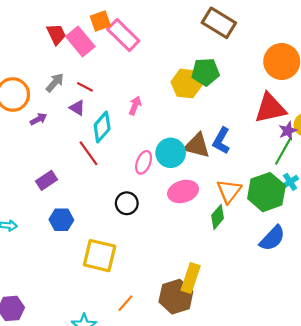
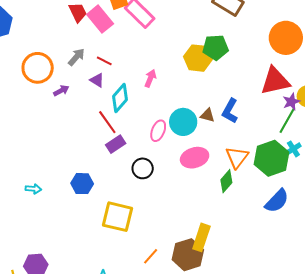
brown triangle: (197, 146) -> (207, 115), size x0.6
purple rectangle: (47, 180) -> (116, 144), moved
orange line: (125, 303) -> (151, 256), moved

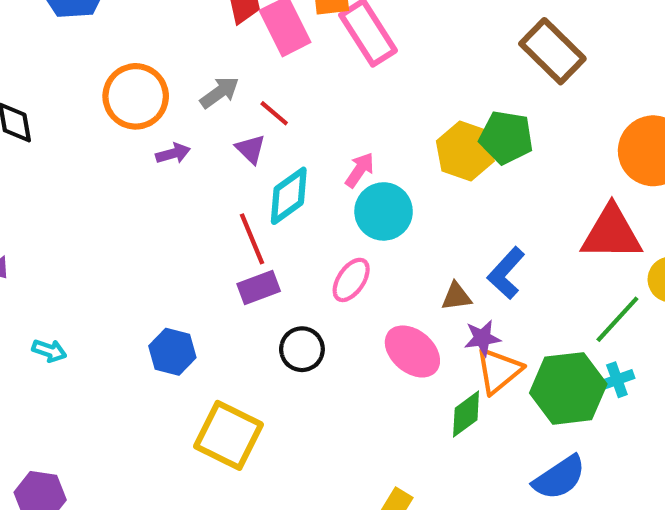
purple star: (291, 102) -> (482, 338), moved
brown triangle: (207, 115) -> (456, 296), moved, turned -35
cyan circle: (183, 122) -> (384, 211), moved
pink ellipse: (195, 158) -> (412, 351), turned 44
cyan arrow: (33, 189) -> (49, 351), moved

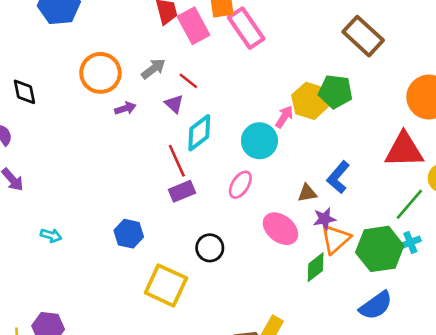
pink arrow: (360, 170) -> (284, 117), moved
black circle: (302, 349) -> (210, 248), moved

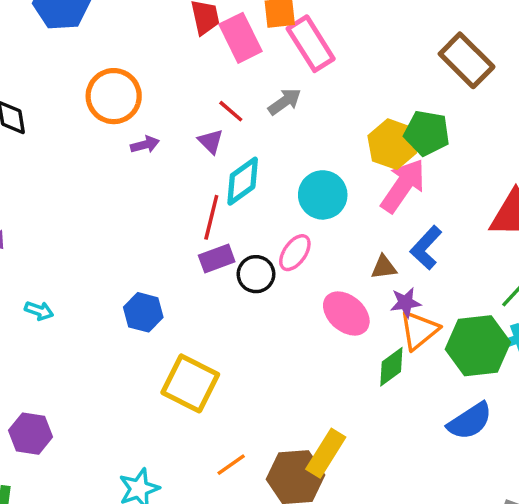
gray arrow: (153, 69) -> (285, 102), moved
pink arrow: (284, 117) -> (403, 186), moved, size x1.8
red line: (177, 161) -> (211, 217), turned 36
black circle: (210, 248) -> (256, 274), moved

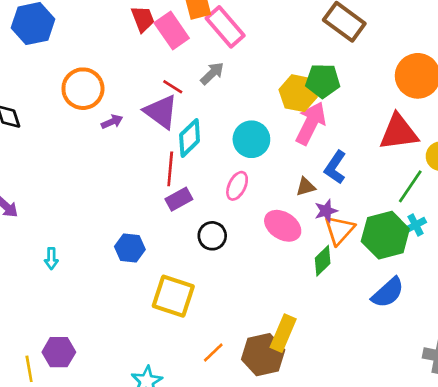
purple triangle: (211, 141) -> (161, 112), size x1.8
black circle: (256, 274) -> (212, 236), moved
cyan arrow: (39, 311) -> (51, 259), turned 80

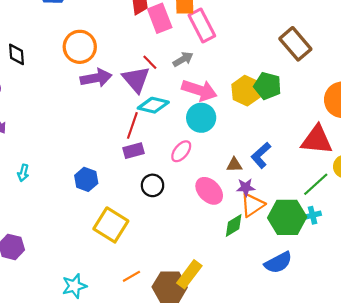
purple arrow: (112, 122) -> (96, 78), size x1.8
pink arrow: (311, 123) -> (199, 90), moved, turned 68
cyan diamond: (190, 138) -> (153, 105), turned 44

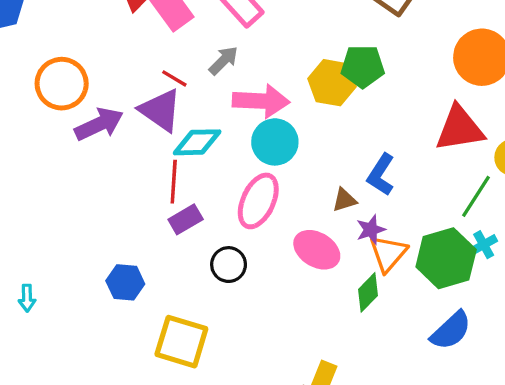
pink ellipse: (181, 151) -> (258, 201), size x1.5

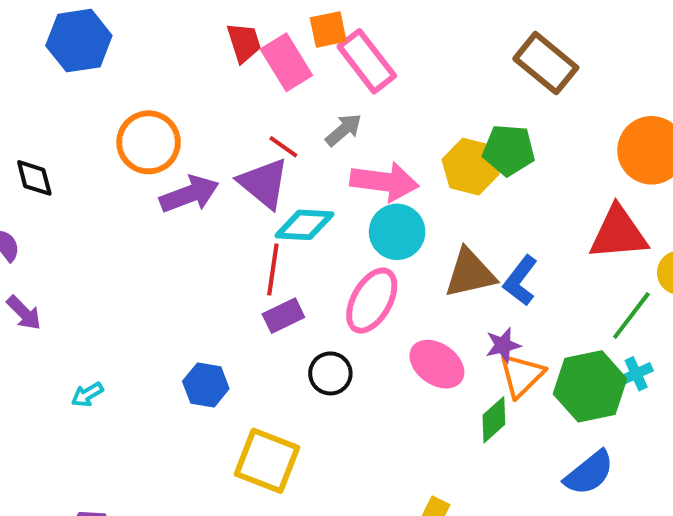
brown triangle: (344, 200) -> (470, 273), moved, size x1.8
cyan arrow: (27, 298) -> (87, 395), turned 56

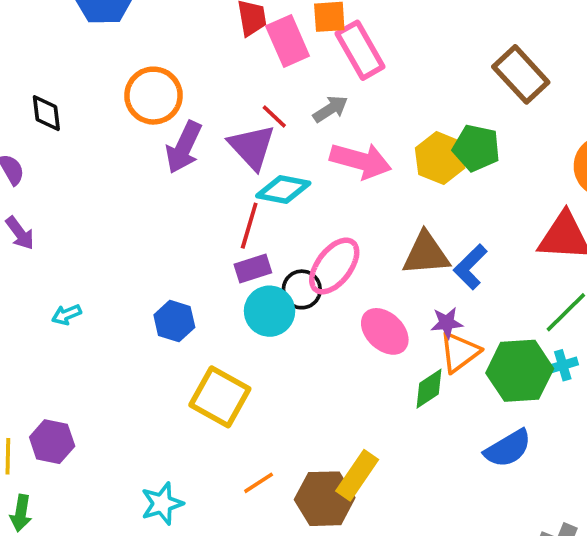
purple arrow: (189, 194) -> (184, 147), turned 128
cyan circle: (397, 232) -> (270, 311), moved
black circle: (330, 373) -> (302, 289), moved

